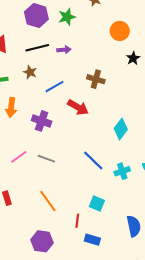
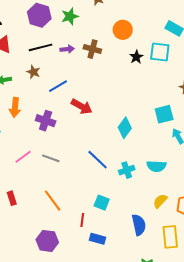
brown cross: (96, 79) -> (92, 49), moved

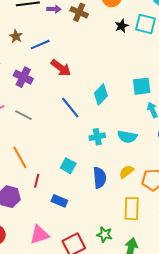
brown star: (33, 72) -> (16, 36), moved
blue line: (98, 160) -> (70, 108), moved
red line: (82, 220) -> (37, 181), moved
blue semicircle: (139, 225) -> (100, 178), moved

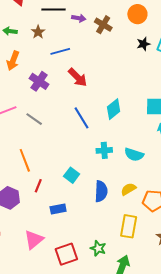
brown star: (16, 36) -> (38, 32), moved
blue rectangle: (59, 201) -> (58, 209), turned -42
pink triangle: (39, 235) -> (34, 240), turned -30

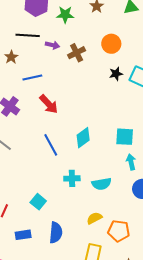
brown cross: (103, 25) -> (77, 53), turned 30
cyan semicircle: (134, 155) -> (101, 184), turned -30
blue semicircle: (101, 191) -> (56, 233), moved

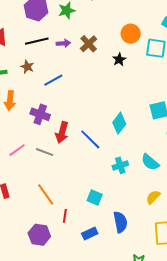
orange circle: (111, 44) -> (131, 34), moved
black star: (116, 74) -> (119, 60), moved
red arrow: (49, 104) -> (62, 132), moved, turned 75
cyan semicircle: (101, 184) -> (150, 162), turned 66

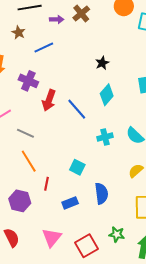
purple arrow: (63, 43) -> (57, 19), moved
black star: (119, 60) -> (102, 63), moved
gray line: (45, 152) -> (25, 133), moved

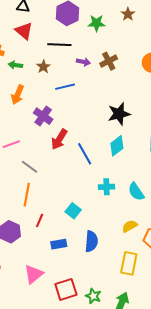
black star: (102, 63) -> (119, 114), size x1.6
orange line: (29, 161) -> (27, 195), turned 30
green star: (117, 234) -> (93, 296), moved

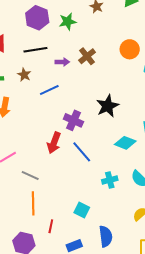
purple cross: (43, 116) -> (73, 120), moved
cyan diamond: (117, 146) -> (125, 143), moved, turned 70

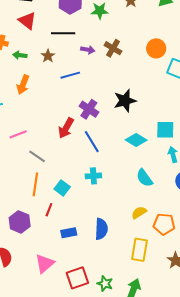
brown cross: (87, 56) -> (113, 48), turned -30
cyan cross: (110, 180) -> (93, 176), moved
cyan square: (82, 210) -> (62, 188), moved

